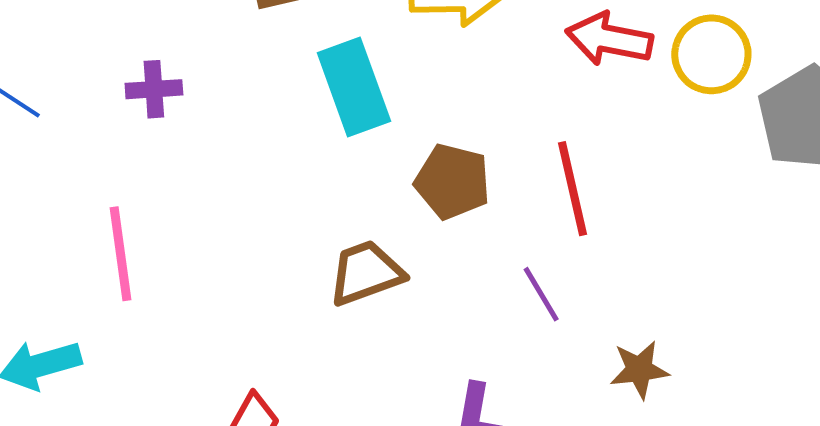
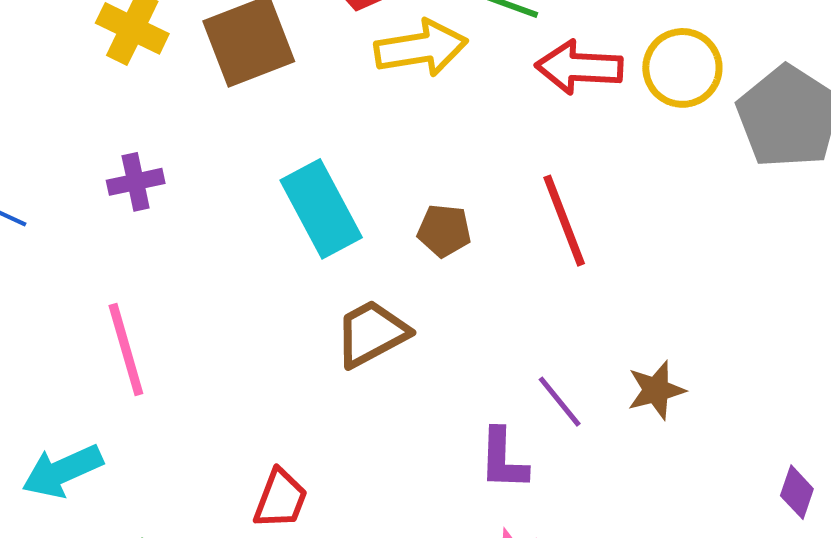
cyan rectangle: (354, 87) -> (321, 209), moved
brown pentagon: (452, 182) -> (444, 231), size x0.7
purple line: (541, 294) -> (560, 402), moved

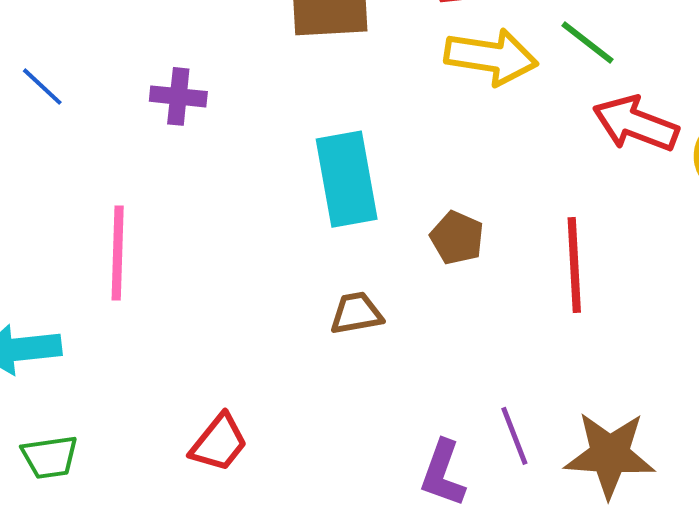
brown trapezoid: (372, 333) -> (356, 313), size x0.7
brown star: (656, 390) -> (610, 455), size x1.5

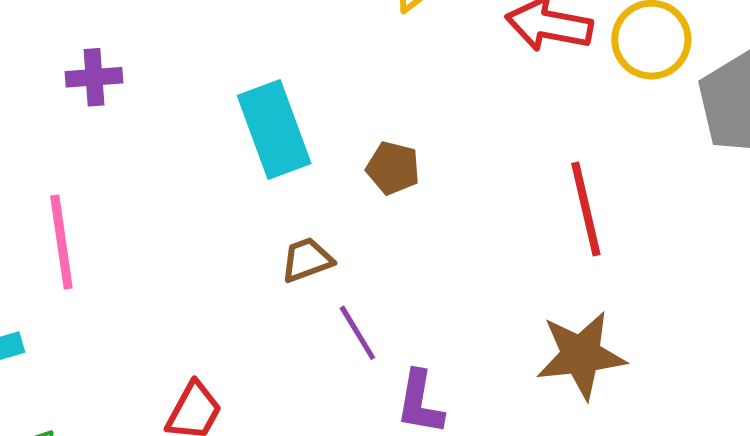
red line: (574, 265) -> (586, 209), moved
purple line: (514, 436) -> (357, 333), moved

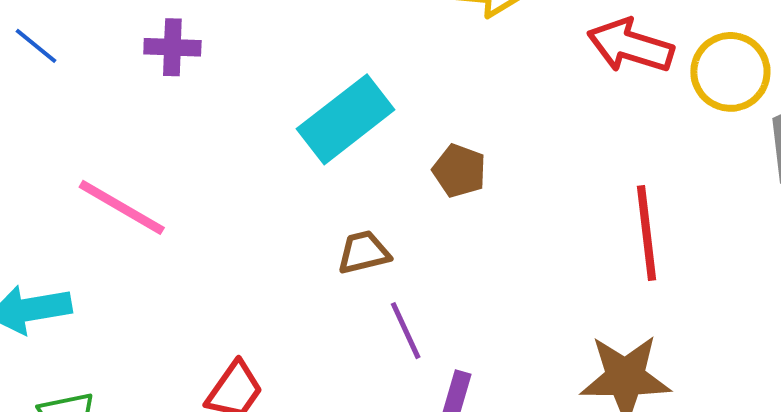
cyan rectangle: (274, 130) -> (346, 119), turned 66
pink line: (61, 242) -> (122, 207), turned -58

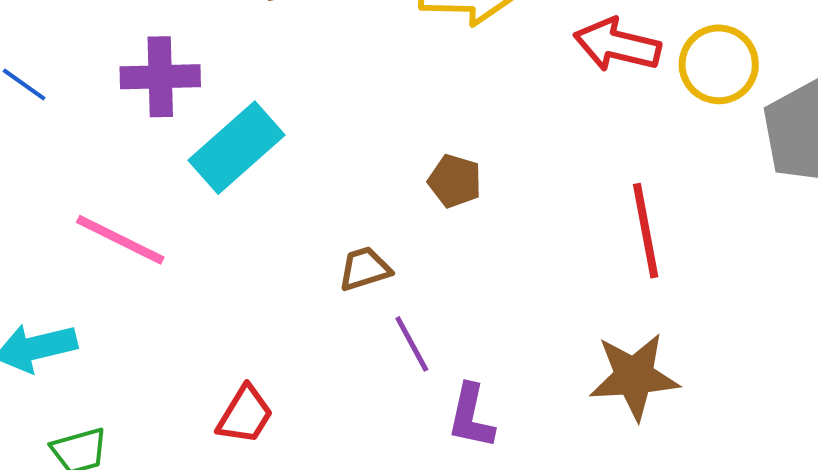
purple cross: (172, 47) -> (160, 77), size x1.4
cyan rectangle: (346, 119) -> (237, 148), moved

